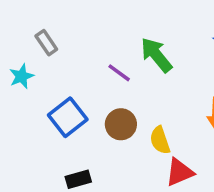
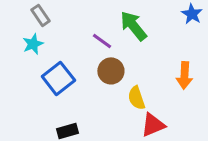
cyan star: (21, 76) -> (33, 44), moved
brown circle: (121, 124) -> (111, 71), moved

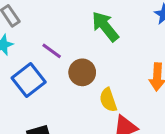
purple line: (102, 41) -> (52, 51), moved

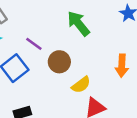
yellow semicircle: (108, 100) -> (81, 85), turned -108

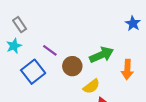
green arrow: (78, 24) -> (102, 55), moved, turned 105

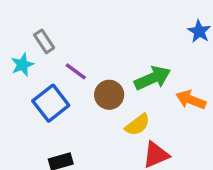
gray rectangle: (20, 25) -> (44, 41), moved
orange arrow: (127, 69) -> (191, 100), turned 108

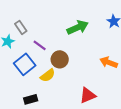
green arrow: (152, 78) -> (78, 27), moved
yellow semicircle: (137, 125) -> (48, 75), moved

